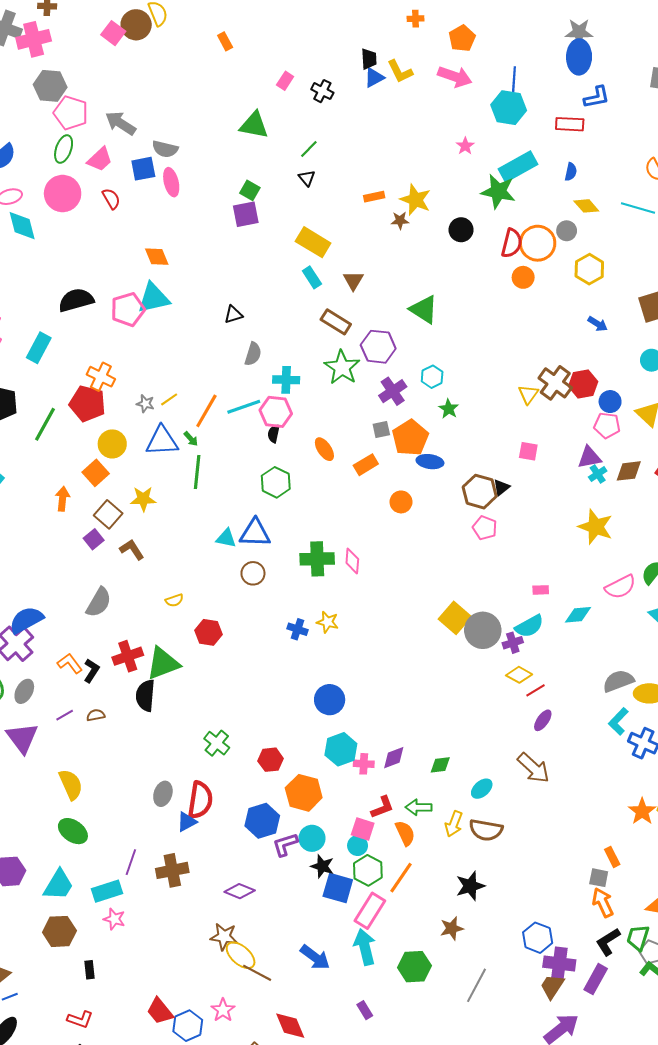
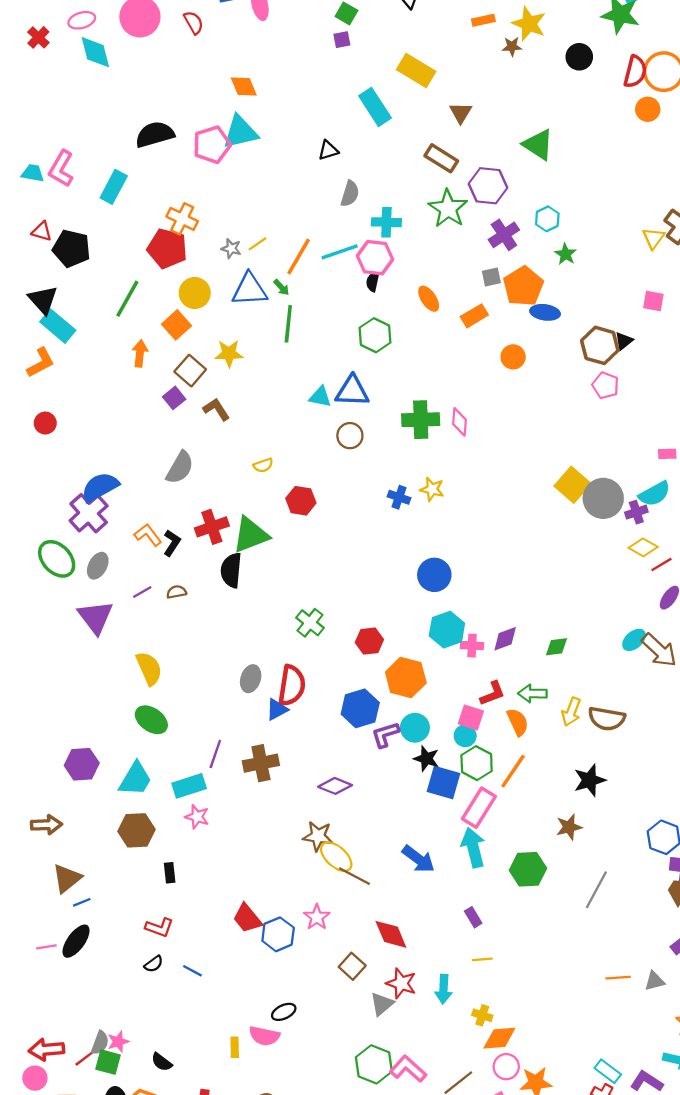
purple square: (246, 214) -> (342, 40), size x0.6
cyan rectangle: (312, 277) -> (375, 107), moved, size x1.5
green line: (45, 424) -> (127, 299), moved
cyan ellipse: (482, 789) -> (634, 640), moved

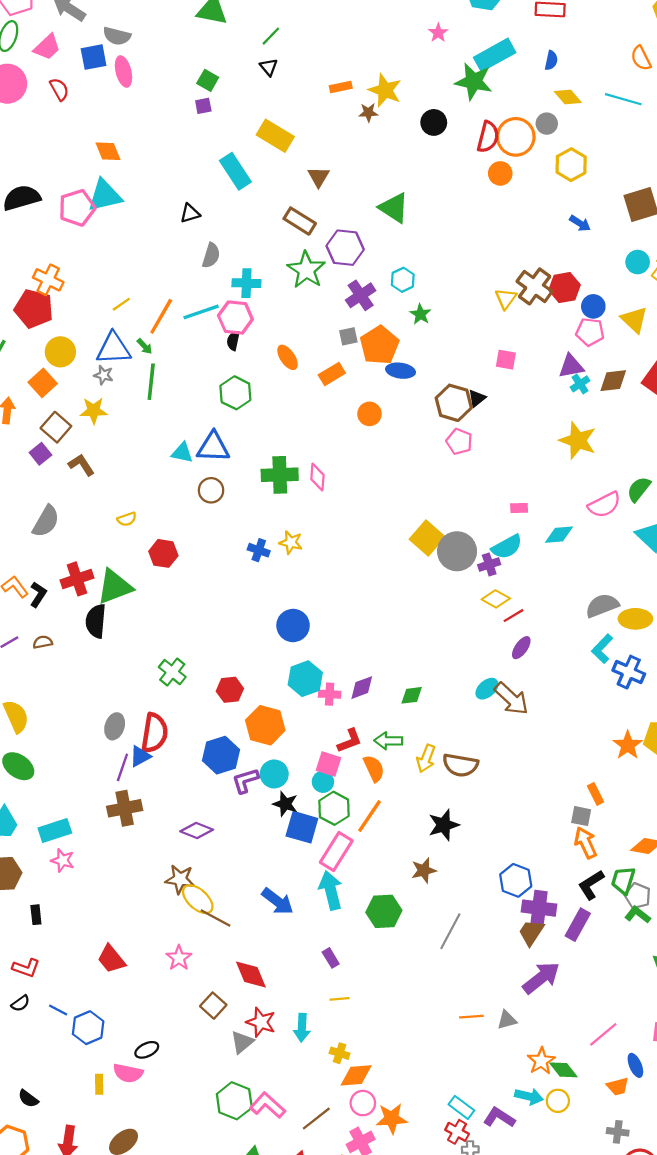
gray star: (231, 248) -> (104, 375), moved
purple line: (215, 754) -> (122, 767), moved
blue hexagon: (278, 934) -> (88, 1028), moved

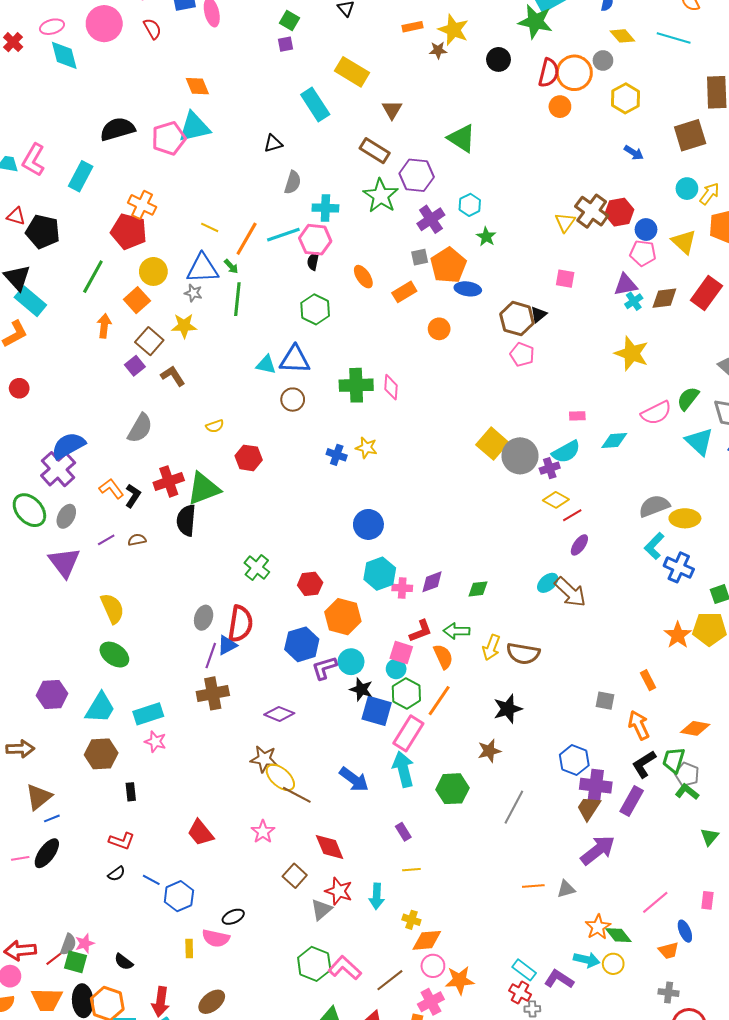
yellow line: (121, 304) -> (210, 227), turned 60
gray square: (581, 816) -> (605, 701), moved

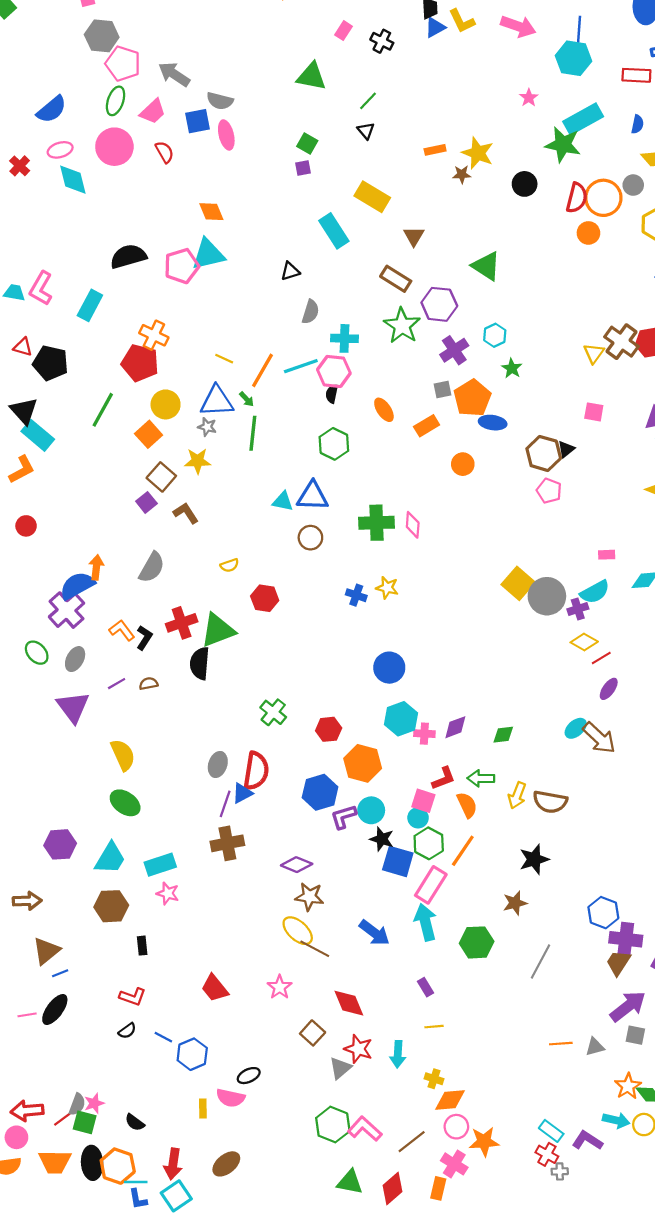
orange arrow: (104, 326) -> (96, 567), moved
green ellipse: (29, 510) -> (37, 653), size x0.7
gray square: (605, 701) -> (635, 1035), moved
brown star: (264, 759) -> (309, 897), moved
pink cross: (431, 1002) -> (454, 1164), turned -30

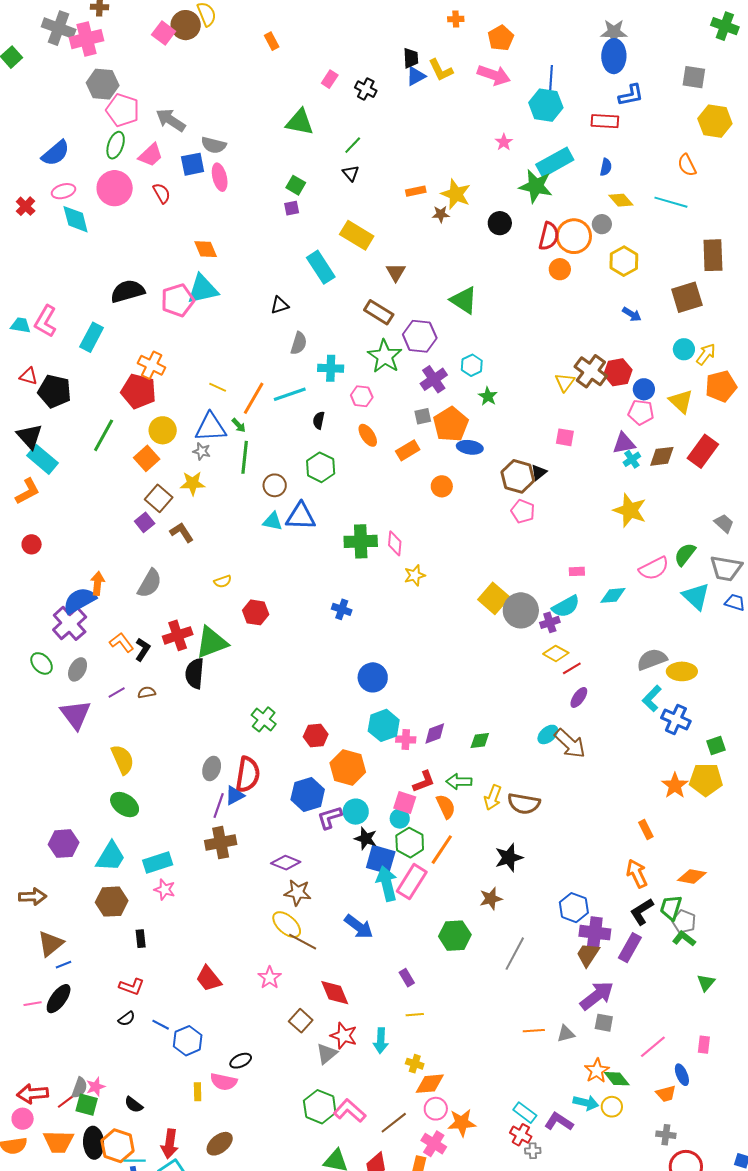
pink hexagon: (334, 371) -> (362, 396), moved, size x0.7
brown circle: (310, 538) -> (275, 485), moved
yellow star: (387, 588) -> (415, 575), moved, turned -30
cyan arrow: (425, 922) -> (387, 884), moved

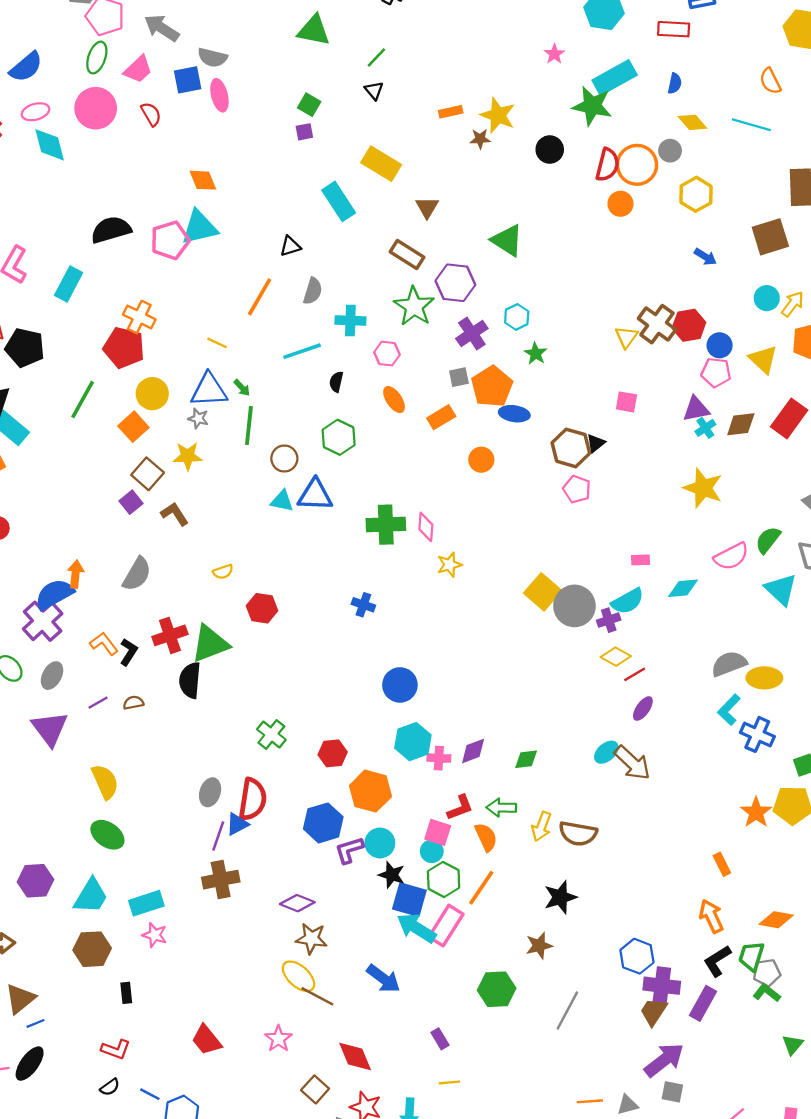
orange line: (254, 398) -> (260, 297), moved
cyan arrow: (387, 884) -> (416, 928), turned -44
gray pentagon: (684, 922) -> (767, 973), turned -30

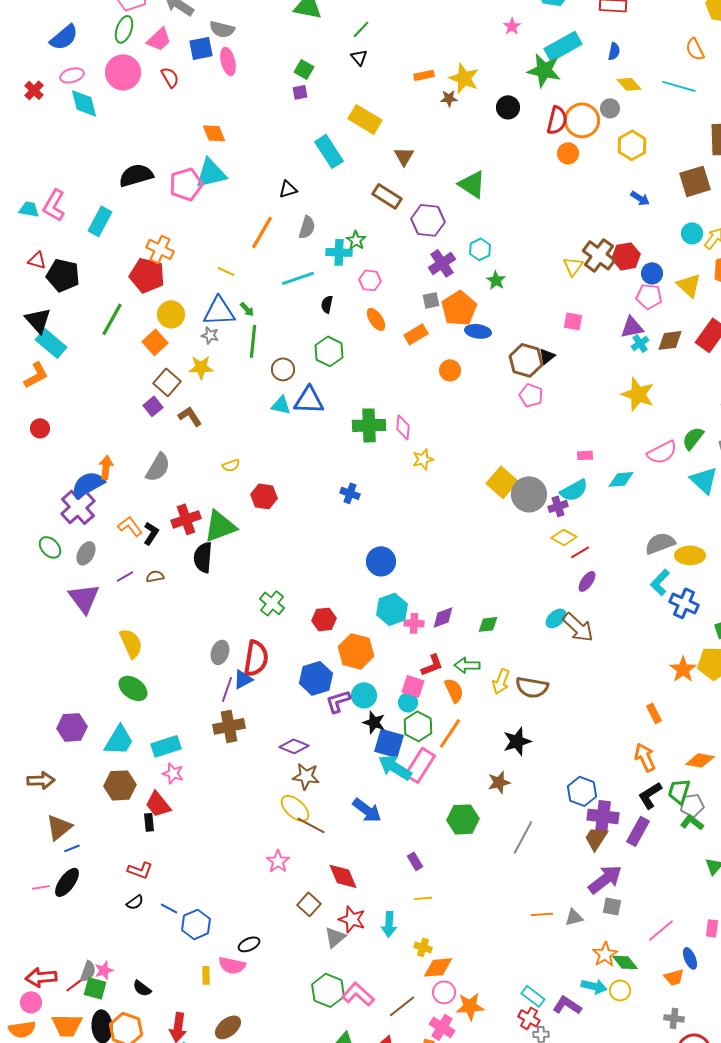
green star: (414, 306) -> (356, 240), moved, size x0.6
red trapezoid: (207, 1040) -> (158, 804), moved

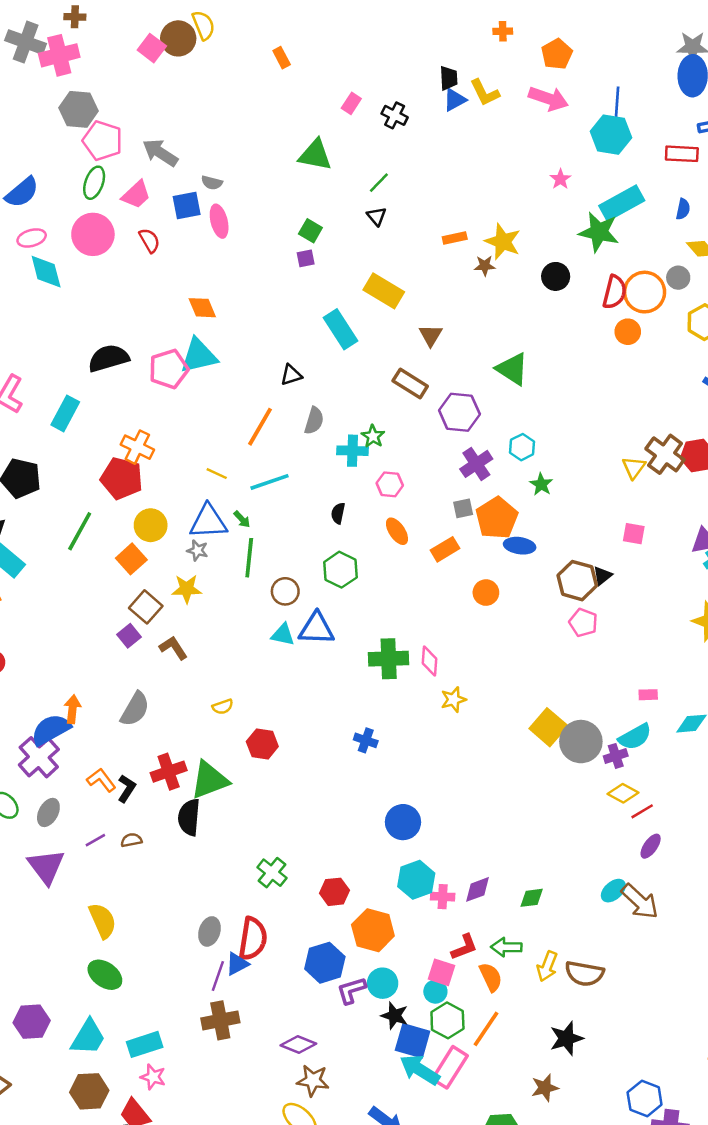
gray semicircle: (222, 29) -> (212, 183), size x0.7
cyan line: (298, 278) -> (270, 482), moved

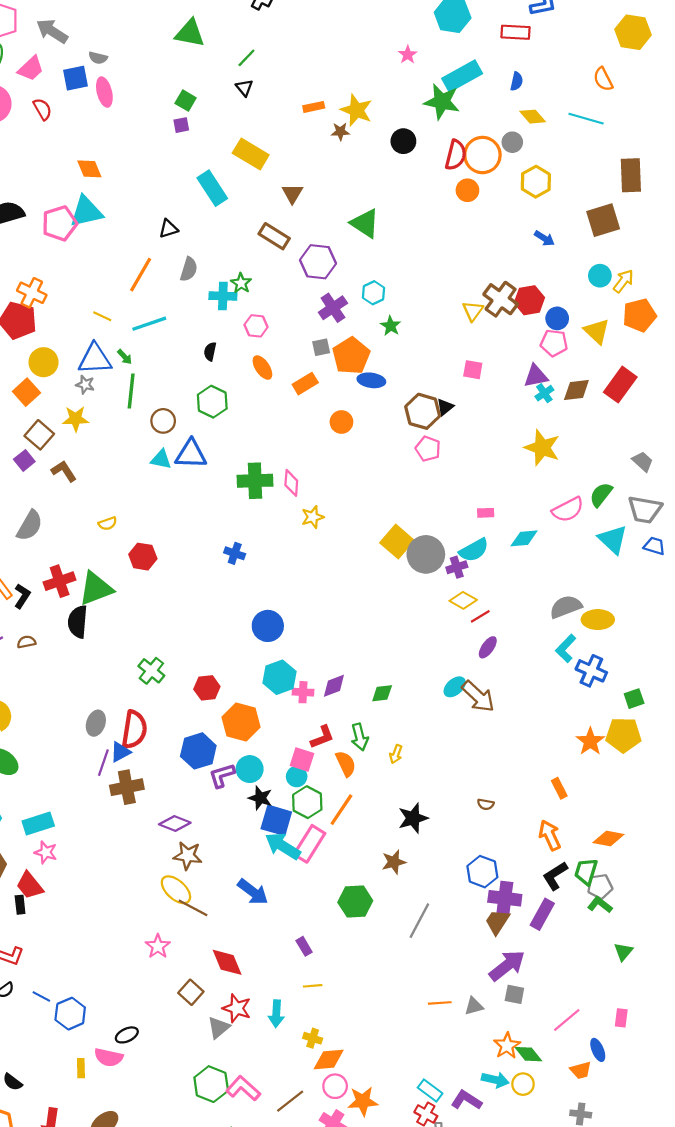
green arrow: (506, 947) -> (360, 737), turned -105
yellow arrow: (547, 966) -> (396, 754), size x0.7
brown semicircle: (584, 974) -> (486, 804), moved, size x0.5
brown cross: (220, 1020) -> (127, 787), moved

